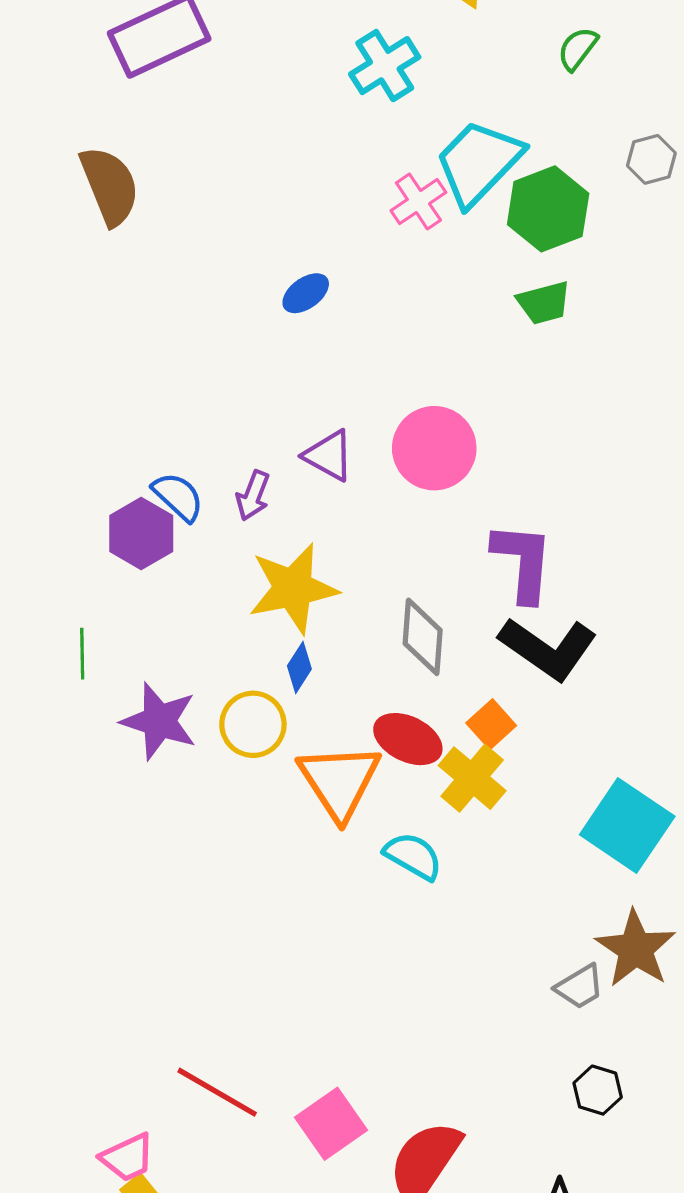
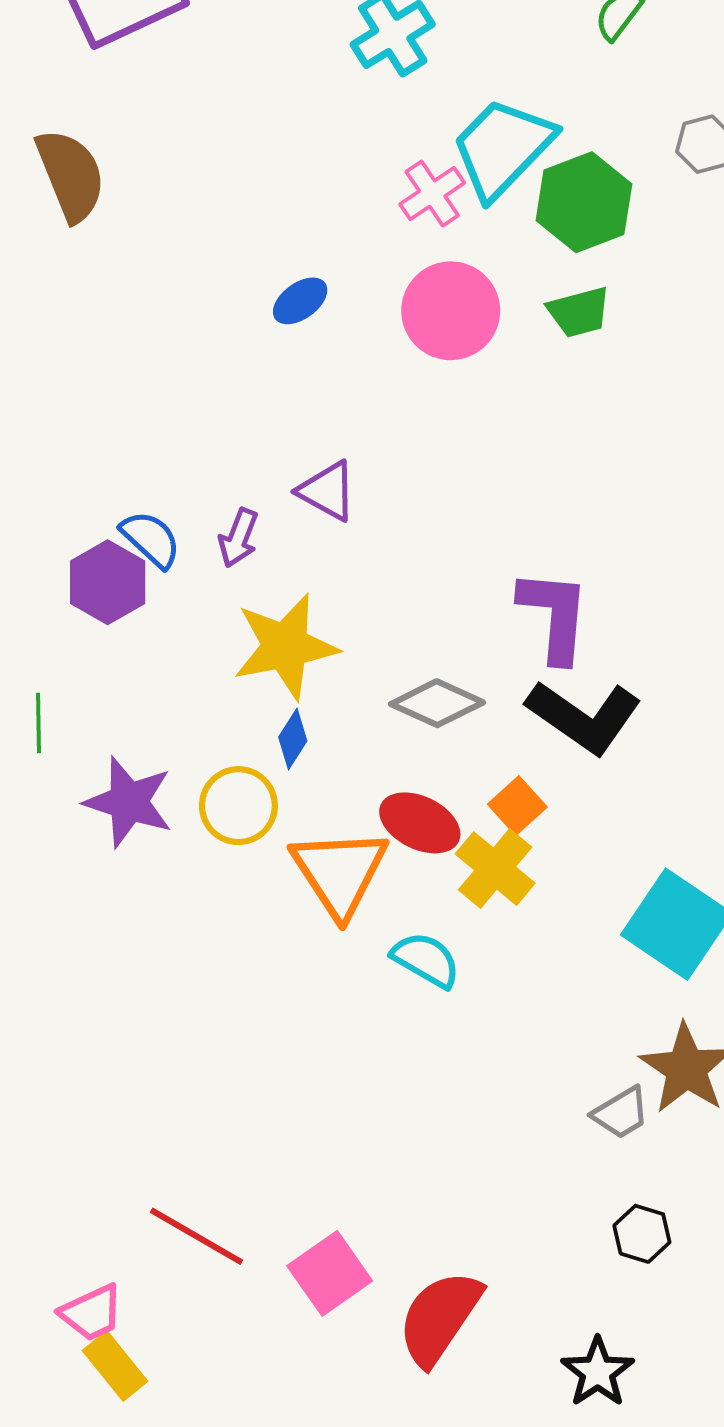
pink circle: (434, 448) -> (451, 311), moved
gray diamond: (423, 637) -> (437, 703), turned -70

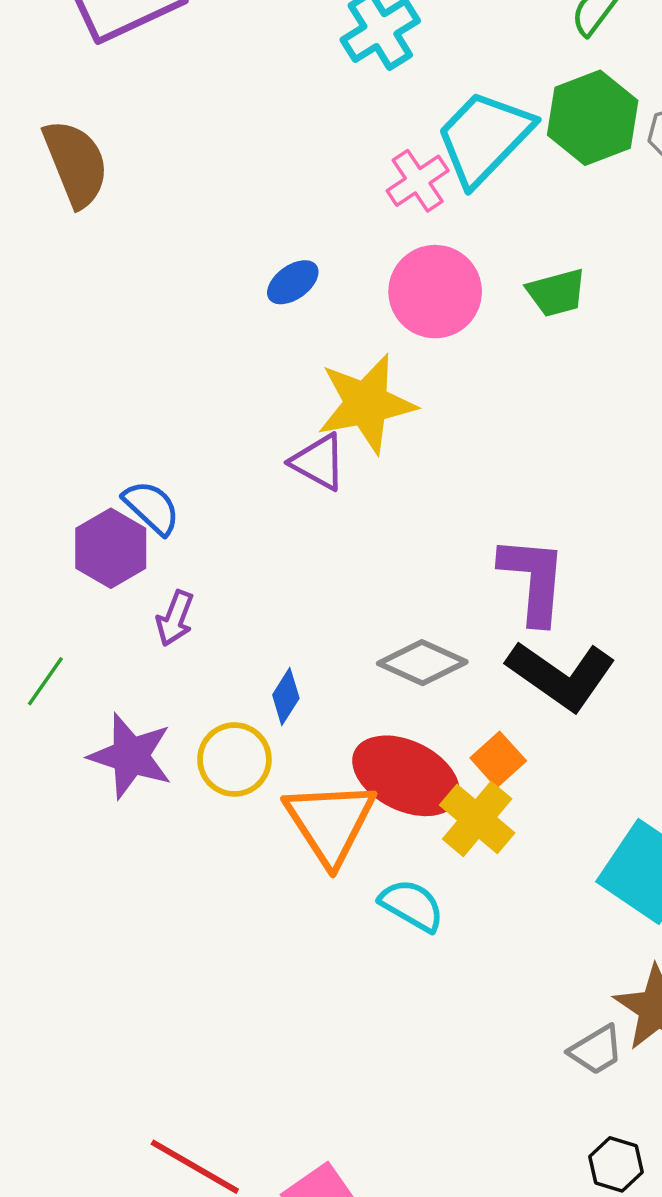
green hexagon: (584, 202) -> (593, 118), moved
purple arrow: (238, 538) -> (175, 618), moved
yellow star: (285, 646) -> (366, 404), moved
green line: (39, 723) -> (45, 681), turned 36
red ellipse: (420, 823) -> (406, 776), size x1.4

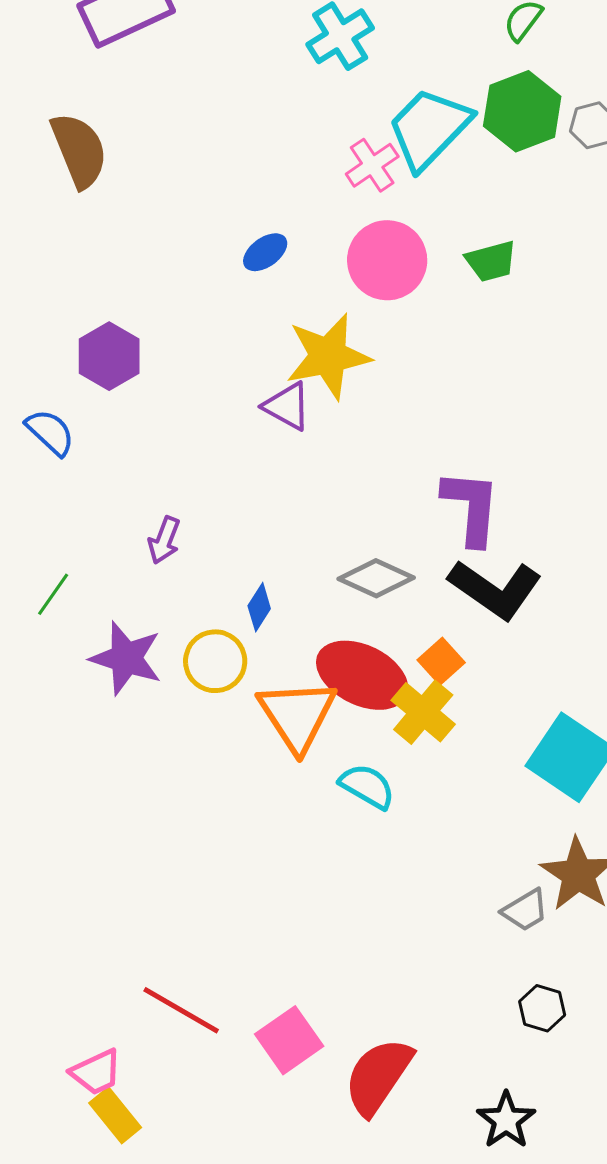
blue semicircle: (152, 507) -> (50, 432), moved
purple hexagon: (111, 548) -> (109, 356), moved

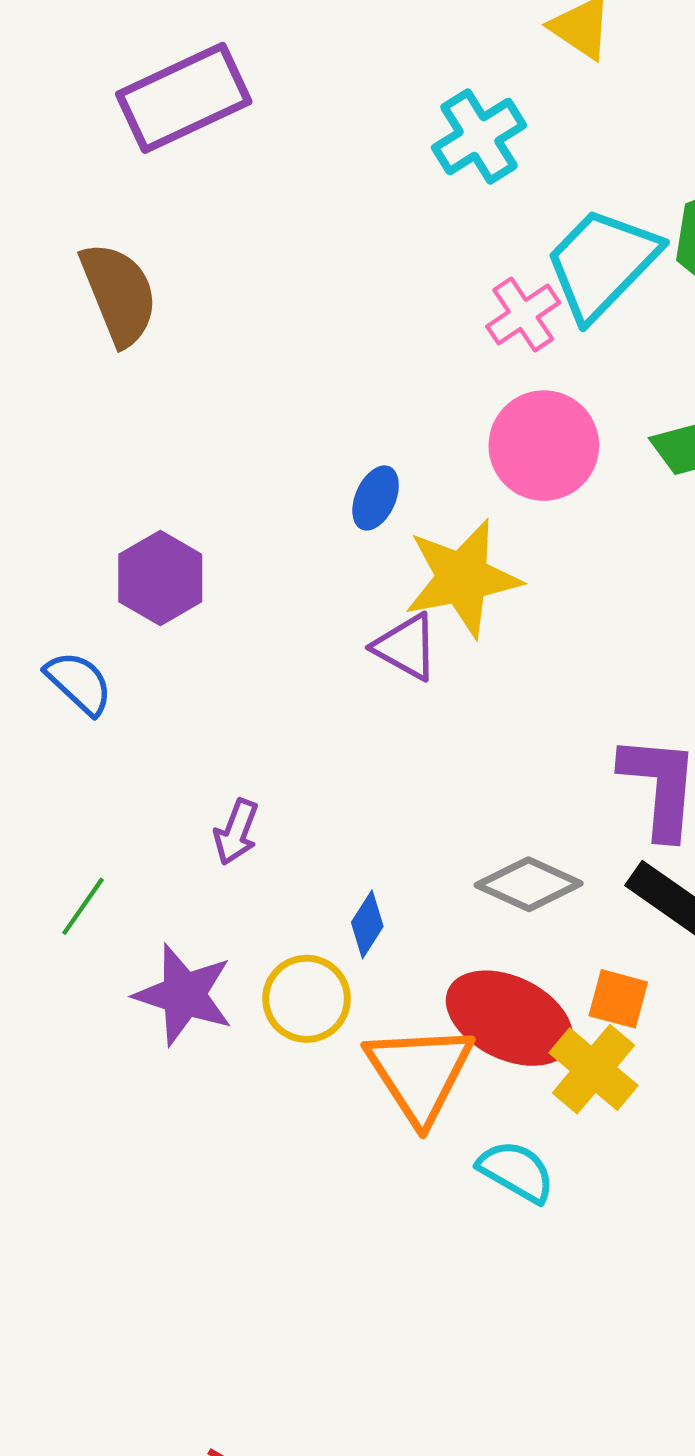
blue ellipse: (265, 252) -> (376, 498), moved, turned -30
orange square: (441, 661) -> (618, 999), turned -33

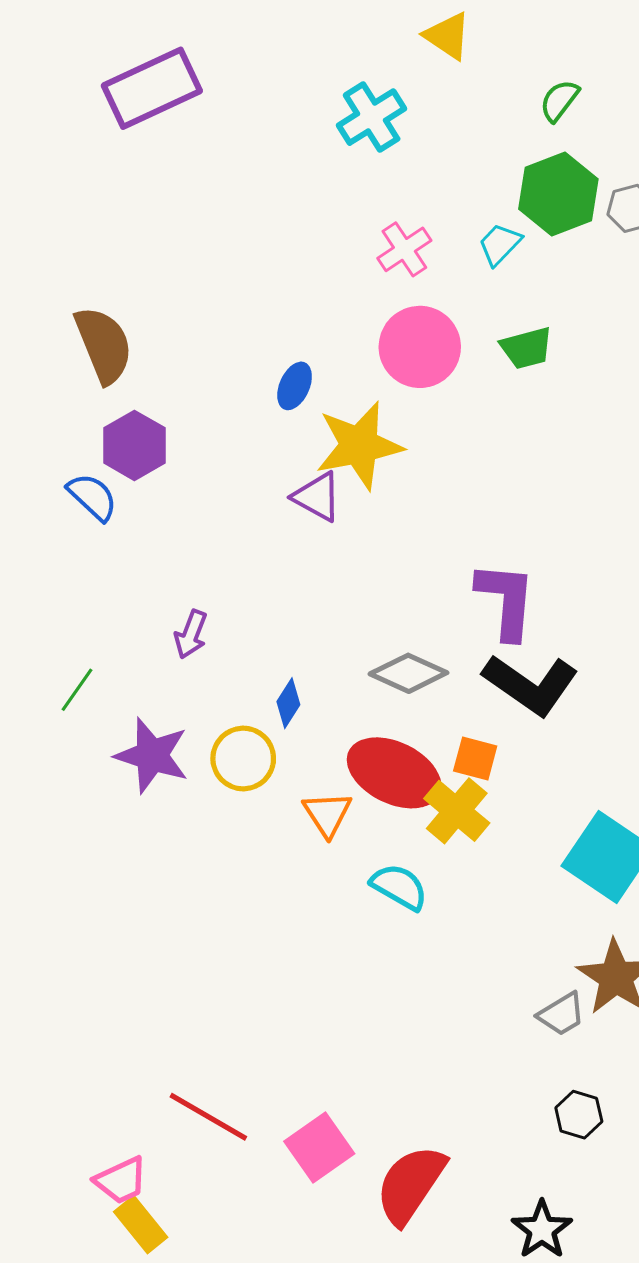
cyan trapezoid: (602, 263) -> (500, 244), moved, size x0.5
brown semicircle: (119, 294) -> (104, 345), moved
blue semicircle: (79, 683) -> (92, 497), moved
orange triangle: (420, 1073) -> (327, 814), size x0.6

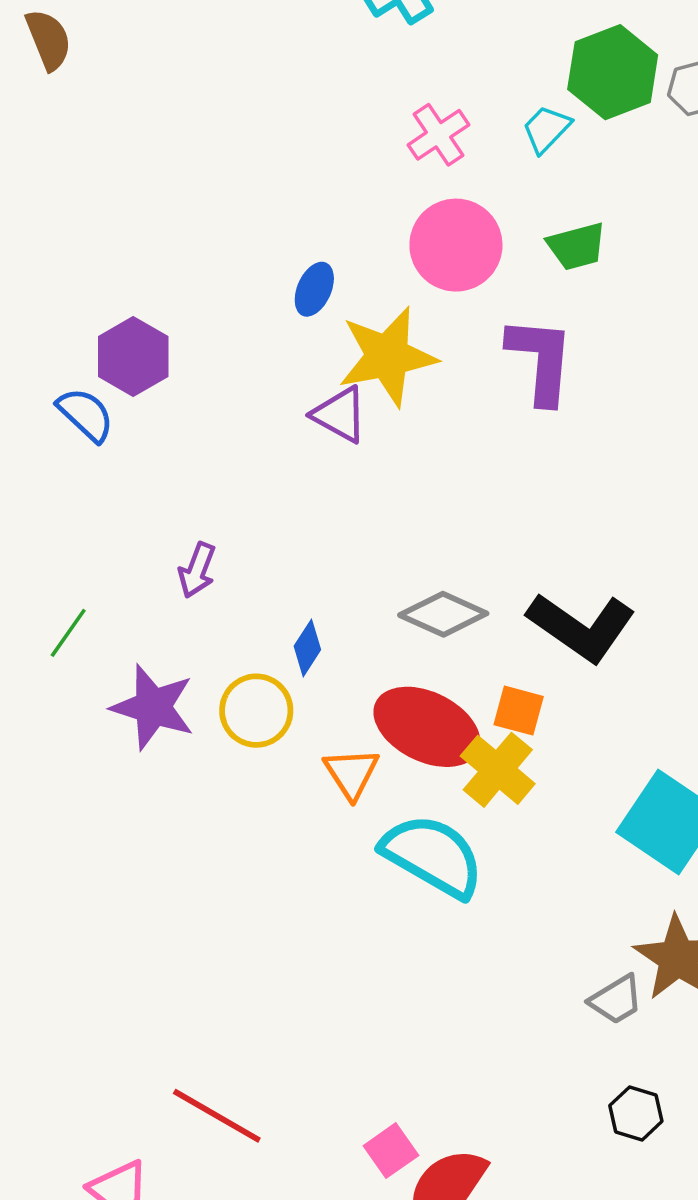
brown semicircle: (104, 345) -> (48, 40), moved, size x0.7
purple L-shape: (506, 600) -> (541, 360), moved
cyan semicircle: (399, 887) -> (433, 856), size x1.6
pink square: (319, 1148) -> (391, 1151), moved, size x0.7

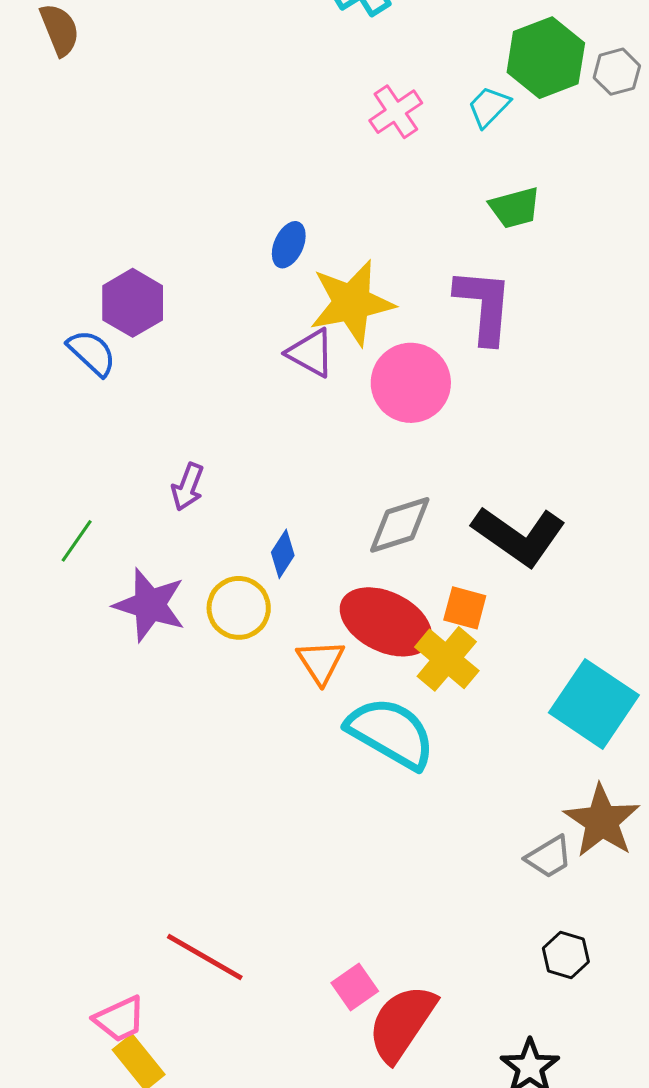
pink circle: (456, 245) -> (411, 383), moved
gray diamond: (443, 614) -> (400, 525), turned -42

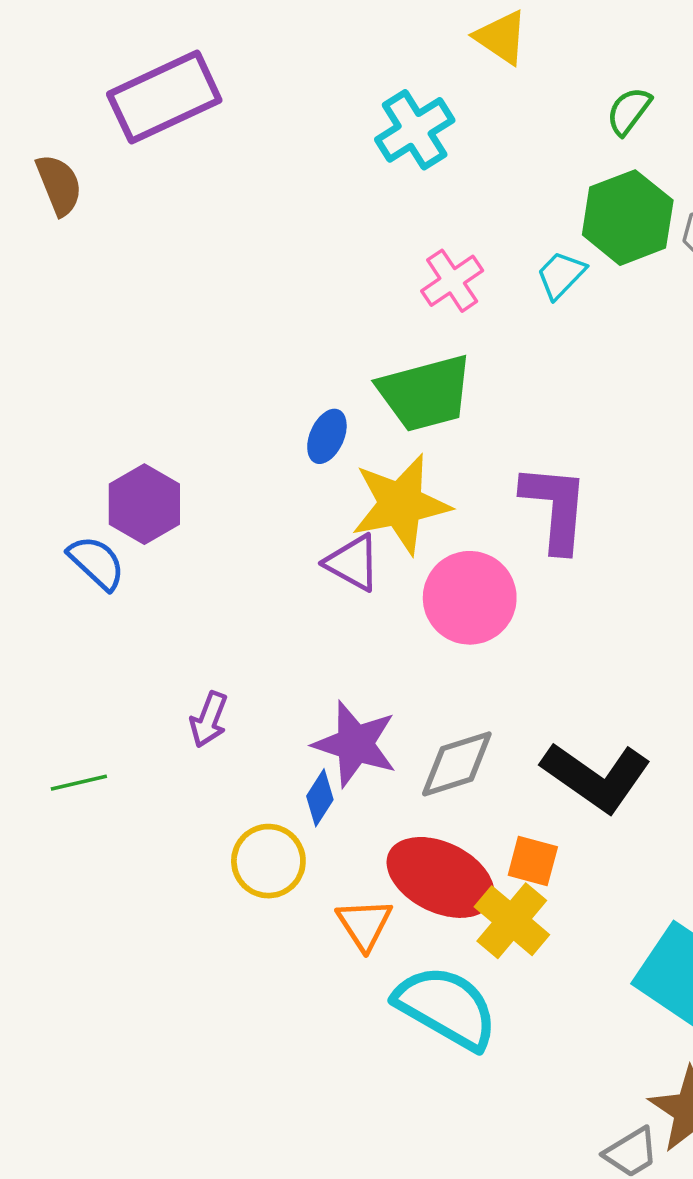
green trapezoid: (515, 208) -> (425, 393), moved, size x1.6
green line: (77, 541) -> (79, 783), turned 42
purple star: (150, 605) -> (355, 744), moved

